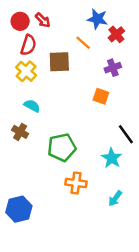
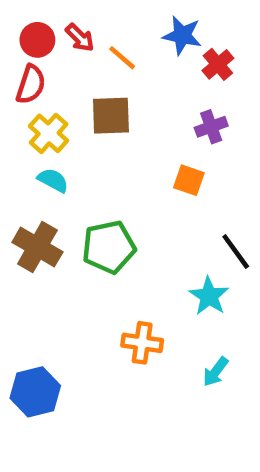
orange line: (83, 43) -> (122, 58), moved
red semicircle: (28, 45) -> (31, 84), moved
cyan semicircle: (32, 106) -> (53, 180), moved
brown cross: (20, 132) -> (37, 247), size x1.5
green pentagon: (62, 147) -> (109, 247), moved

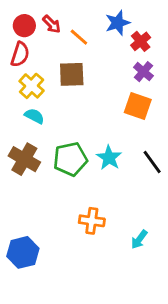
blue star: (182, 35) -> (118, 23), turned -30
purple cross: (211, 127) -> (143, 72), moved, turned -30
orange square: (189, 180) -> (138, 106), moved, size x1.4
cyan star: (209, 296) -> (109, 158), moved

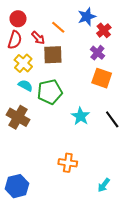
red arrow: (52, 24) -> (38, 38), moved
purple cross: (143, 72) -> (97, 53), moved
green pentagon: (70, 159) -> (50, 92), moved
cyan arrow: (139, 239) -> (104, 185), moved

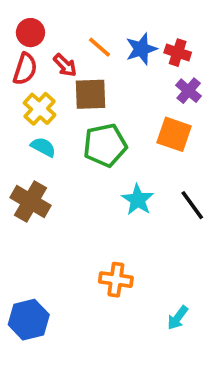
blue star: (87, 17) -> (141, 49), moved
red cross: (104, 30) -> (178, 53), turned -32
purple cross: (97, 53) -> (189, 91), moved
green pentagon: (50, 92) -> (105, 145), moved

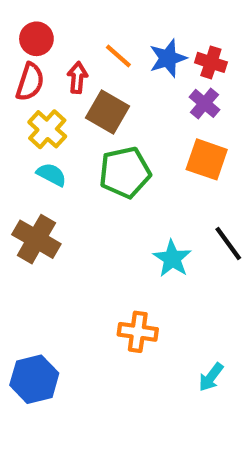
red arrow: (65, 65) -> (77, 78), turned -130
purple cross: (189, 91) -> (205, 103), moved
brown square: (90, 94) -> (108, 112), turned 32
cyan star: (138, 200) -> (172, 259), moved

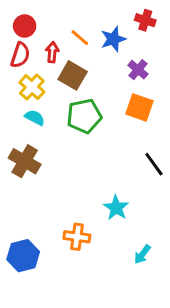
red cross: (211, 62) -> (145, 20), moved
cyan star: (172, 259) -> (116, 208), moved
orange cross: (138, 332) -> (77, 237), moved

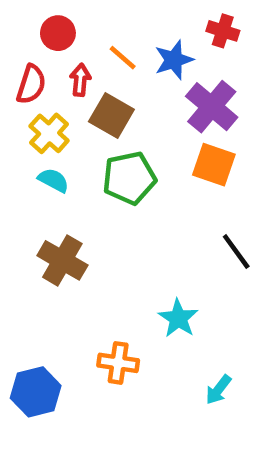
red circle: (25, 26) -> (58, 33), moved
purple cross: (138, 70) -> (212, 107), size x1.6
brown cross: (25, 161) -> (62, 260), moved

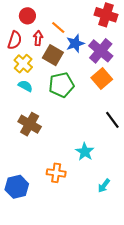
red cross: (223, 31) -> (106, 15), size x1.5
blue star: (174, 60) -> (75, 43), moved
orange square: (214, 165) -> (102, 78), turned 30

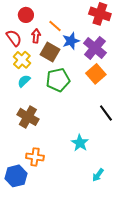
red semicircle: (15, 40) -> (14, 38), turned -54
cyan semicircle: (25, 86) -> (24, 81), turned -72
orange cross: (56, 173) -> (35, 157), moved

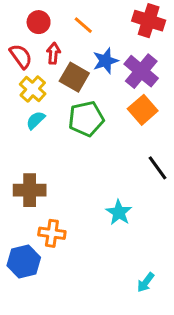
orange line: (55, 26) -> (83, 25), moved
brown cross: (28, 117) -> (30, 190), moved, turned -30
cyan arrow: (98, 175) -> (146, 282), moved

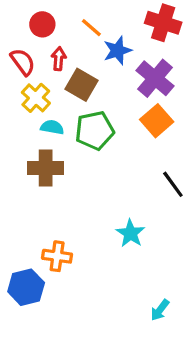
blue star: (105, 61) -> (117, 50), moved
cyan semicircle: (36, 120) -> (52, 127), moved, turned 54
brown cross: (30, 190) -> (46, 168), moved

